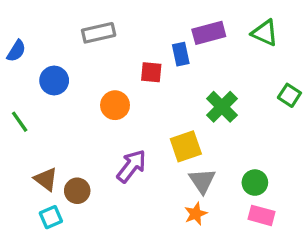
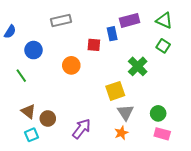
green square: (289, 95) -> (163, 46), moved
green line: (20, 122) -> (21, 76), moved
purple arrow: (131, 166) -> (82, 129), moved

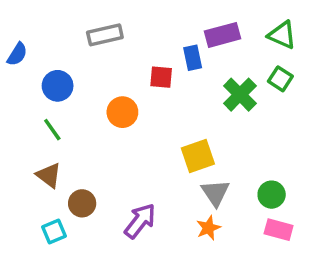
green cross: (138, 66) -> (240, 95), moved
green line: (21, 76) -> (52, 130), moved
brown triangle: (28, 111) -> (49, 175), moved

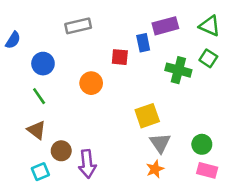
green cross: (240, 95) -> (178, 70), turned -30
purple arrow: (140, 221) -> (87, 164), moved, turned 136

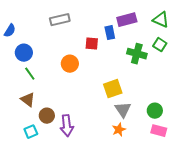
blue circle: (43, 64) -> (24, 53), moved

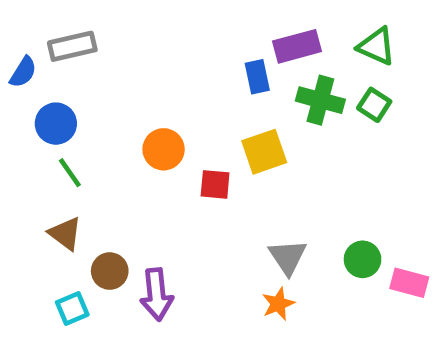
gray rectangle: (60, 20) -> (72, 46), moved
red square: (92, 44) -> (215, 184), moved
green cross: (137, 54) -> (320, 100), moved
yellow square: (113, 89) -> (264, 152), moved
pink rectangle: (159, 131) -> (409, 283), moved

